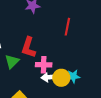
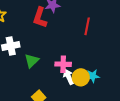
red L-shape: (28, 47) -> (40, 18), moved
white arrow: (49, 77) -> (69, 77), turned 70

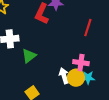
pink cross: (63, 64) -> (81, 63), moved

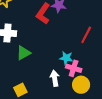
yellow circle: (76, 78) -> (81, 85), moved
cyan star: (88, 78) -> (66, 58), moved

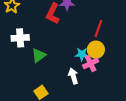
pink cross: (74, 68) -> (91, 63), turned -35
yellow circle: (81, 85) -> (96, 50), moved

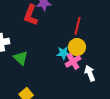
green triangle: (39, 55) -> (21, 58), turned -35
white arrow: (73, 76) -> (90, 73), moved

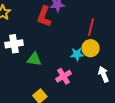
green triangle: (21, 58) -> (34, 59), turned -35
pink cross: (73, 61) -> (64, 76), moved

